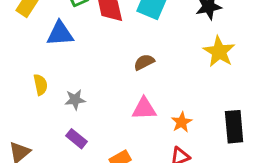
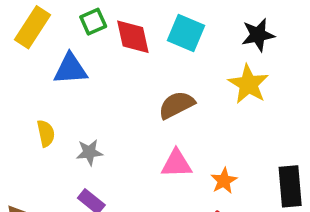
yellow star: (219, 52) -> (248, 84), moved
brown semicircle: (144, 62) -> (177, 105), size x1.4

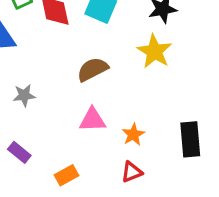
gray star: (89, 152) -> (24, 95), moved

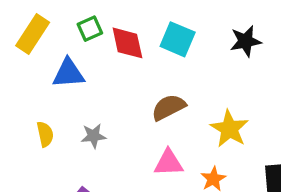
yellow star: (154, 51) -> (229, 129), moved

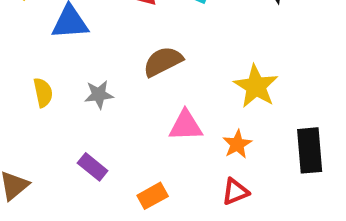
brown semicircle: (169, 107) -> (163, 62), moved

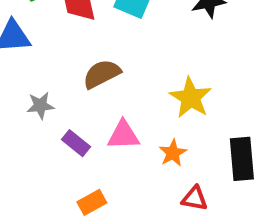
purple rectangle: (93, 167) -> (76, 143), moved
red triangle: (235, 192) -> (195, 198), moved, turned 32

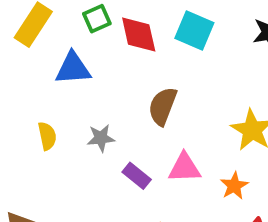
brown semicircle: (102, 74) -> (163, 106), turned -42

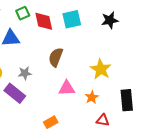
cyan square: (194, 31) -> (72, 19), turned -36
purple rectangle: (137, 176) -> (15, 93), moved, size x1.5

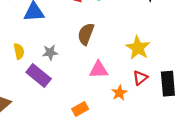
orange star: (92, 97) -> (119, 93), moved
red triangle: (103, 120) -> (140, 78), moved, turned -48

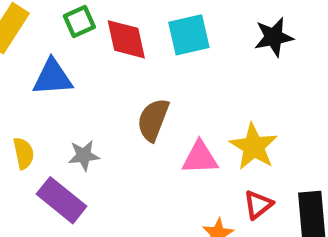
pink triangle: (99, 70) -> (200, 158), moved

